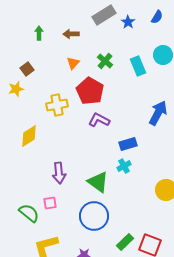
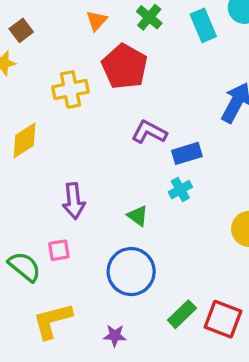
purple L-shape: (99, 120) -> (149, 132), moved
green triangle: (98, 182) -> (138, 216), size x0.6

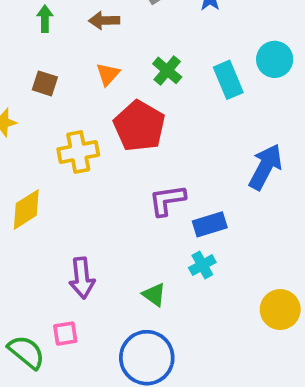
brown square: (21, 30) -> (45, 83), moved, turned -35
purple L-shape: (149, 132) -> (167, 200), turned -36

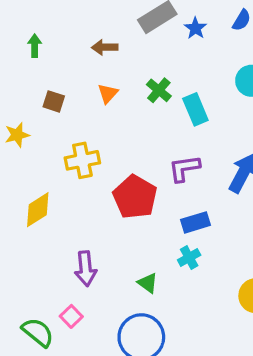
green arrow: (45, 19) -> (35, 46), moved
cyan rectangle: (228, 80) -> (195, 109), moved
red pentagon: (139, 126) -> (135, 197), moved
purple L-shape: (167, 200) -> (184, 168), moved
pink square: (65, 334) -> (71, 316), turned -35

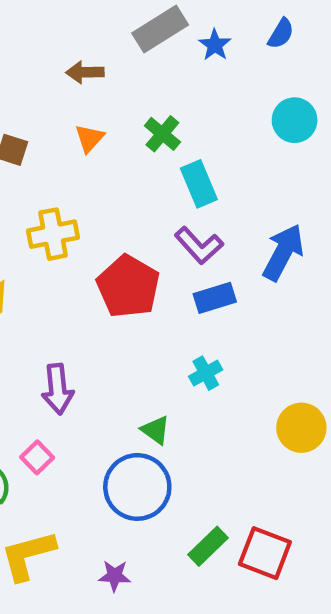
cyan rectangle: (195, 109) -> (199, 184), moved
purple L-shape: (184, 168) -> (199, 245), turned -124
blue rectangle: (195, 222) -> (215, 298), moved
green triangle: (148, 283) -> (156, 430), moved

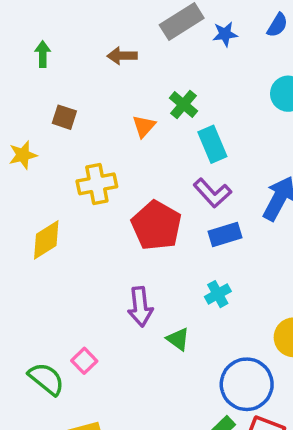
blue star: (215, 45) -> (225, 34), turned 30
orange triangle: (89, 138) -> (144, 126), moved
purple arrow: (58, 389) -> (140, 307), moved
blue circle: (137, 487) -> (247, 384), moved

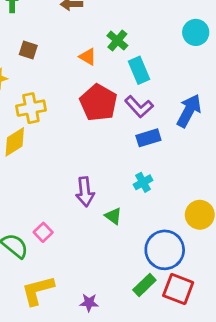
orange triangle: (144, 126) -> (88, 57), turned -42
yellow cross: (97, 184) -> (31, 108), moved
red pentagon: (156, 225) -> (98, 103), moved

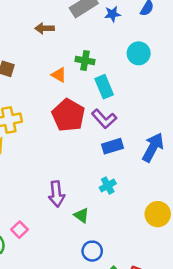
cyan circle: (196, 32) -> (139, 53), moved
green cross: (117, 41) -> (85, 60), turned -30
blue arrow: (189, 111) -> (153, 147), moved
blue circle: (165, 250) -> (92, 251), moved, size x0.6

